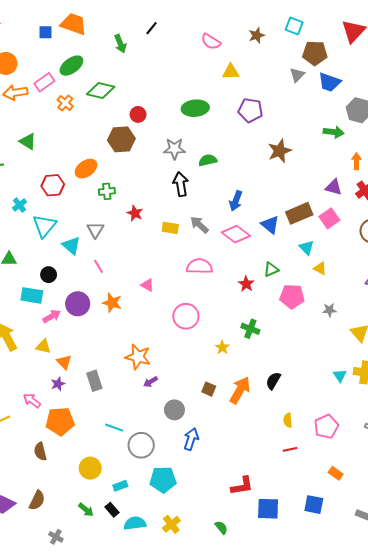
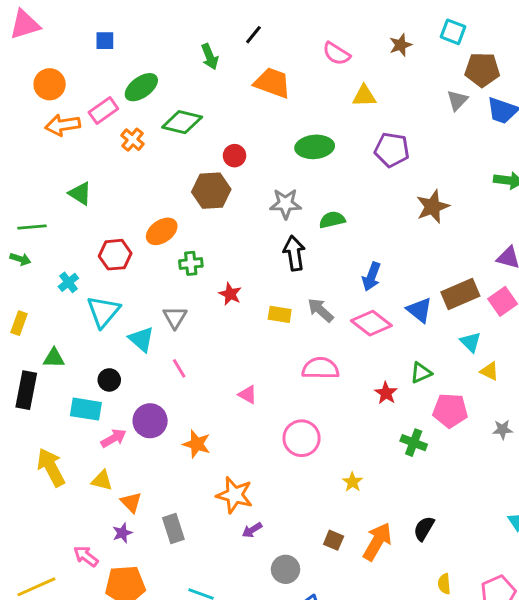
orange trapezoid: (74, 24) -> (272, 83), moved
orange star: (112, 303) -> (197, 444), moved
green cross: (250, 329) -> (414, 443), moved

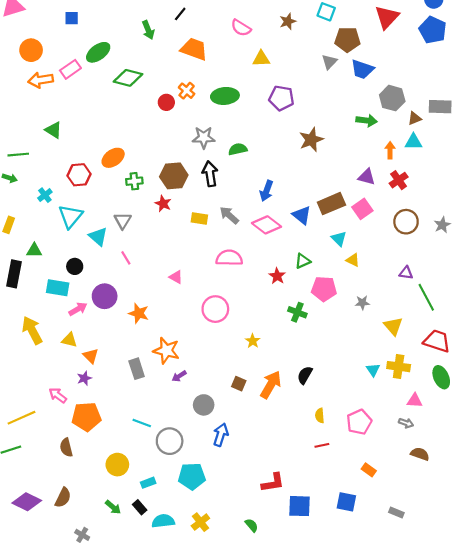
orange cross: (133, 140) -> (187, 91), moved
brown hexagon: (211, 191) -> (174, 176), moved
gray rectangle: (173, 529) -> (137, 369), moved

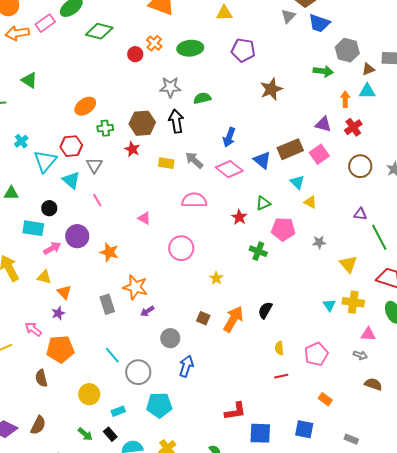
red hexagon: (79, 175) -> (71, 146), moved
cyan line: (142, 423) -> (112, 355), turned 30

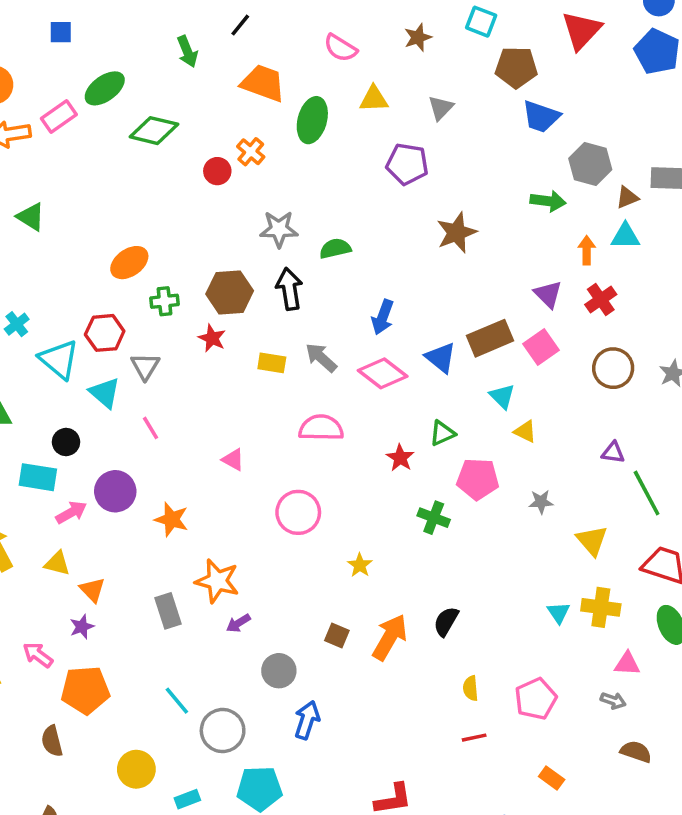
gray triangle: (288, 16) -> (441, 108), moved
green ellipse: (190, 48) -> (312, 120), moved, turned -70
purple triangle: (323, 124) -> (548, 294), turned 30
cyan triangle: (45, 161) -> (59, 359), turned -30

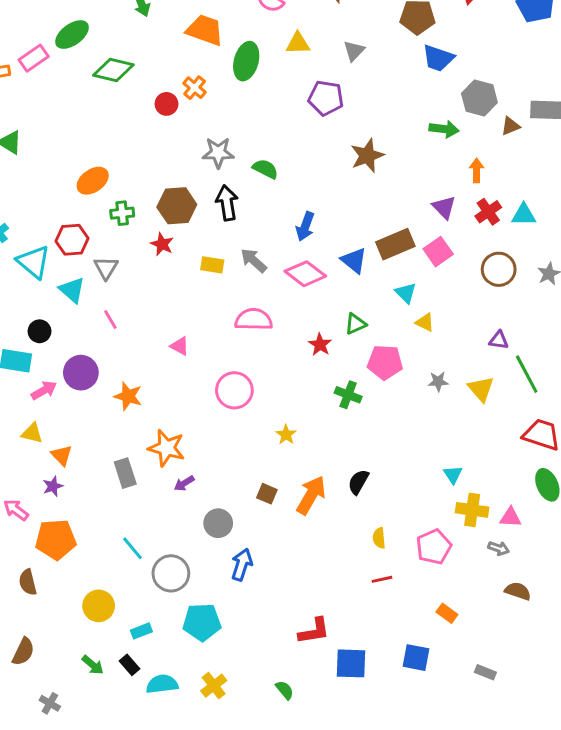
cyan triangle: (625, 236) -> (524, 215), moved
green semicircle: (335, 248) -> (265, 169), turned 40
yellow triangle: (592, 541) -> (481, 389), moved
yellow cross: (601, 607) -> (472, 510), moved

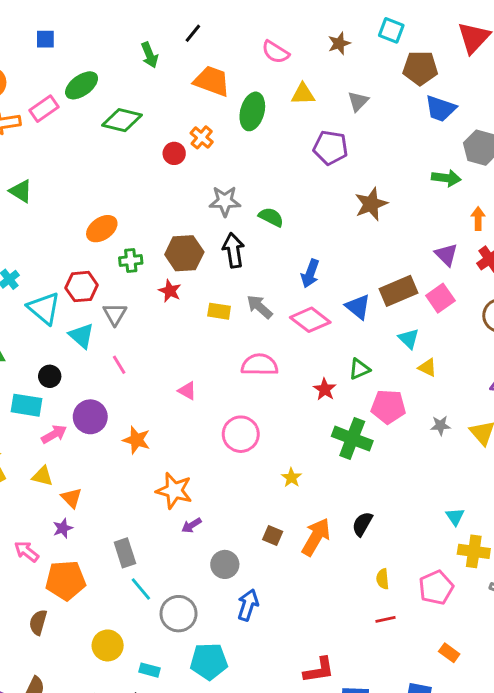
green cross: (348, 395) -> (352, 439), size x1.5
gray rectangle: (125, 473) -> (125, 553), moved
brown semicircle: (28, 582) -> (38, 622), turned 30
cyan rectangle: (141, 631) -> (150, 670), turned 36

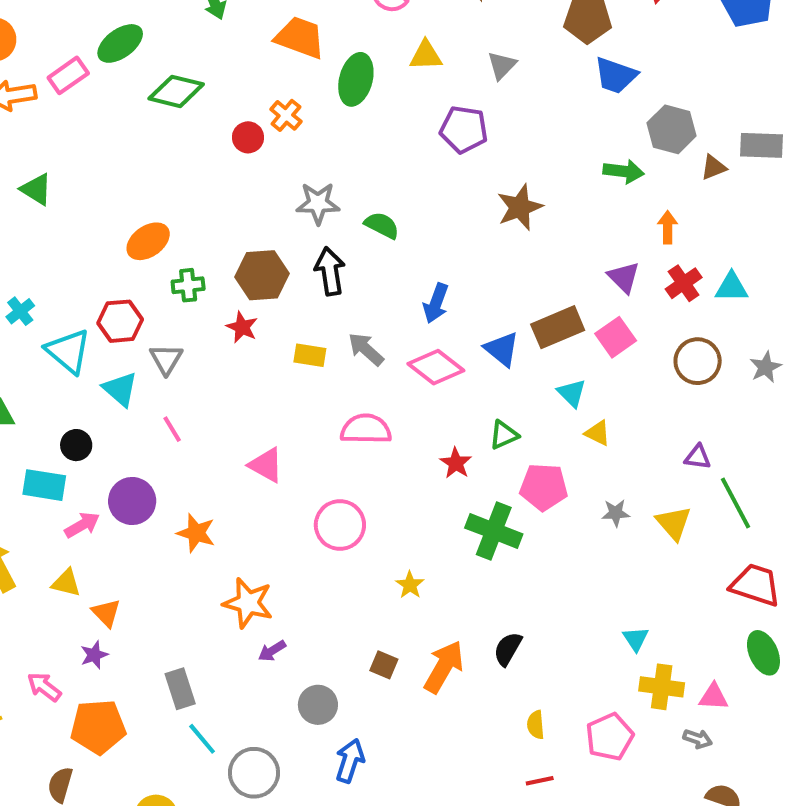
pink triangle: (187, 391) -> (266, 465), size x1.4

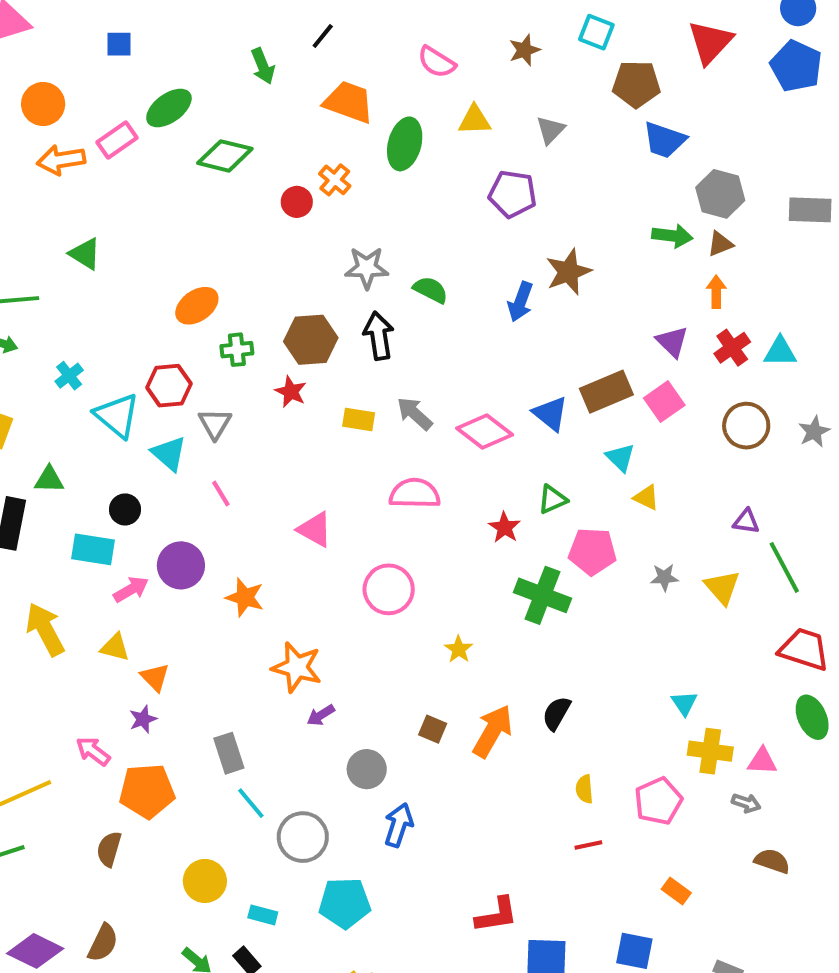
brown triangle: (714, 167) -> (720, 244), moved
blue arrow: (436, 303) -> (520, 302), moved

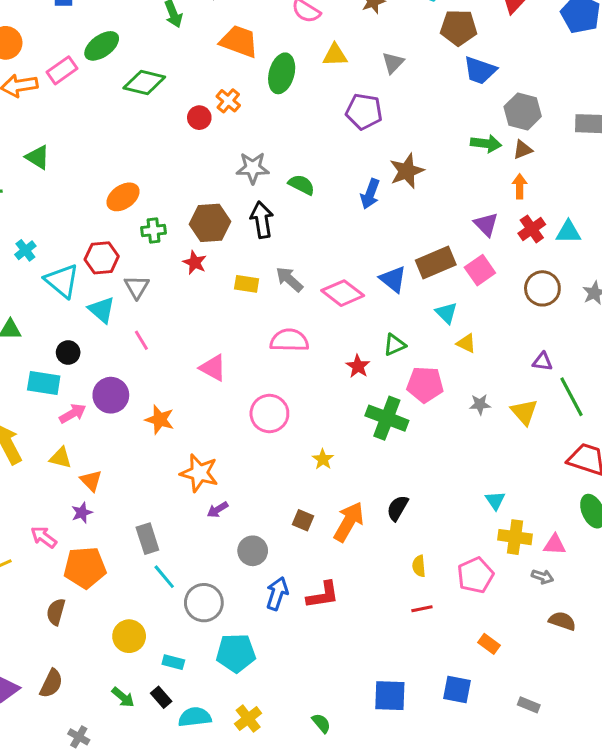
red L-shape: (497, 915) -> (323, 595), moved

